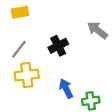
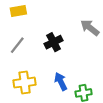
yellow cross: (27, 75) -> (25, 83), moved

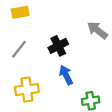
blue arrow: (61, 81) -> (66, 75), moved

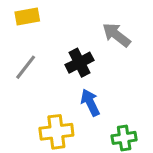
gray arrow: (97, 30) -> (116, 35), moved
yellow cross: (27, 90) -> (56, 132), moved

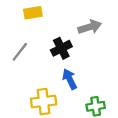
yellow rectangle: (27, 16) -> (33, 13), moved
gray arrow: (116, 35) -> (90, 27), turned 125

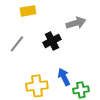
blue arrow: (70, 79) -> (64, 77), moved

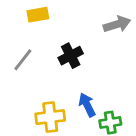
gray arrow: (76, 23) -> (117, 24), moved

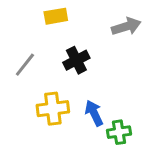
yellow rectangle: (38, 15) -> (56, 16), moved
yellow cross: (50, 117) -> (53, 109), moved

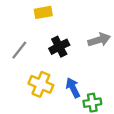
gray arrow: (126, 26) -> (99, 40), moved
yellow cross: (53, 109) -> (41, 84), turned 30

